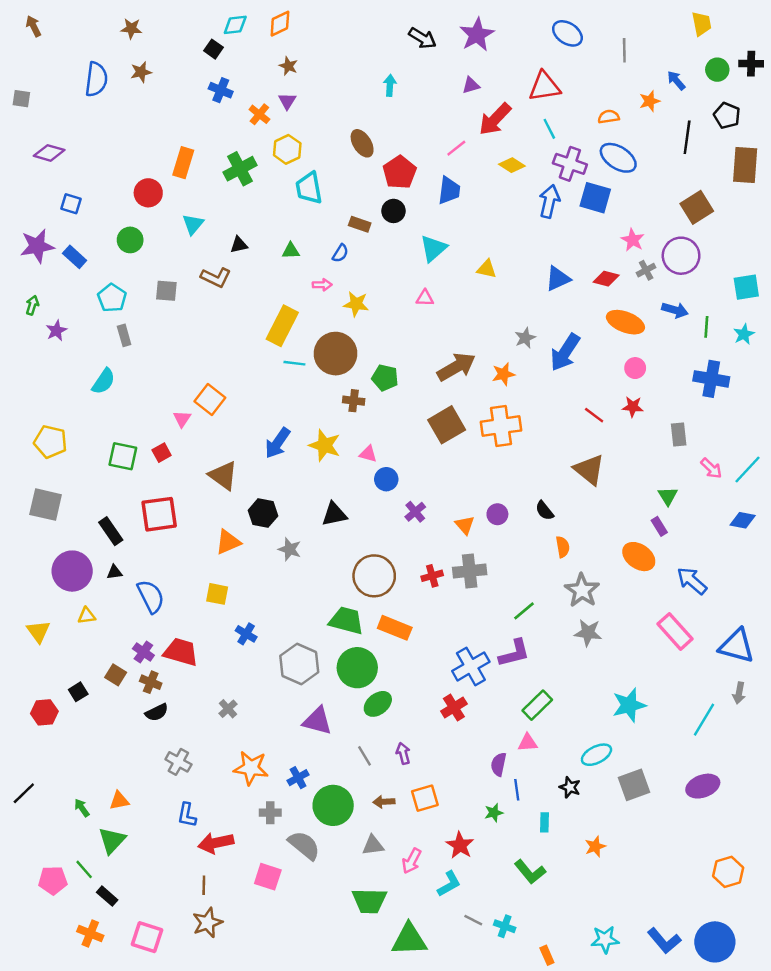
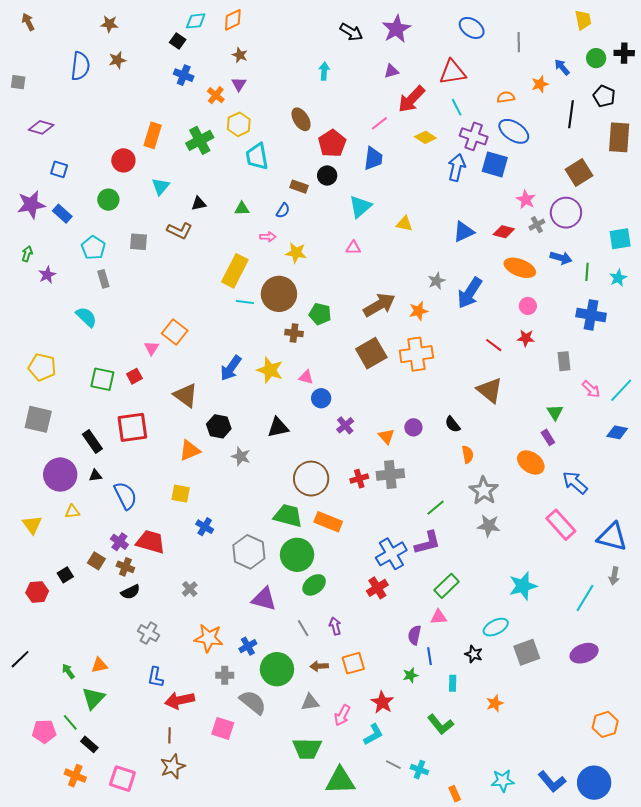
cyan semicircle: (104, 381) -> (86, 317), turned -80

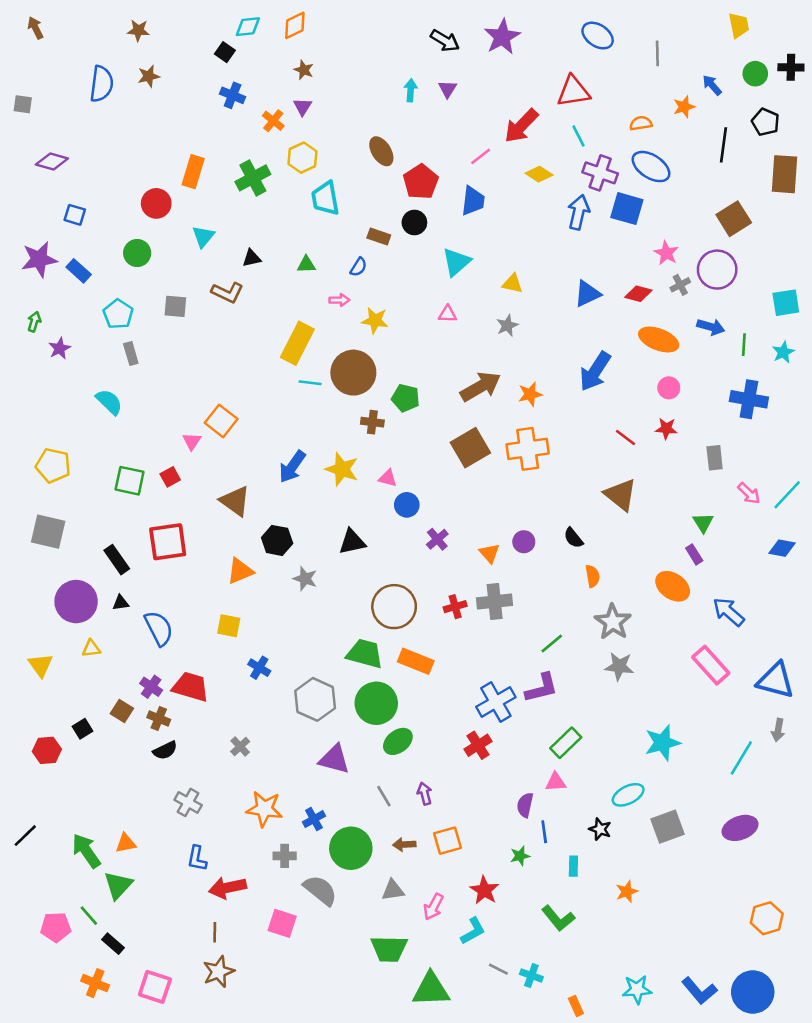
purple triangle: (391, 71) -> (447, 89), moved, turned -42
gray star: (437, 281) -> (507, 326), moved
green arrow: (68, 671) -> (86, 851), size x1.8

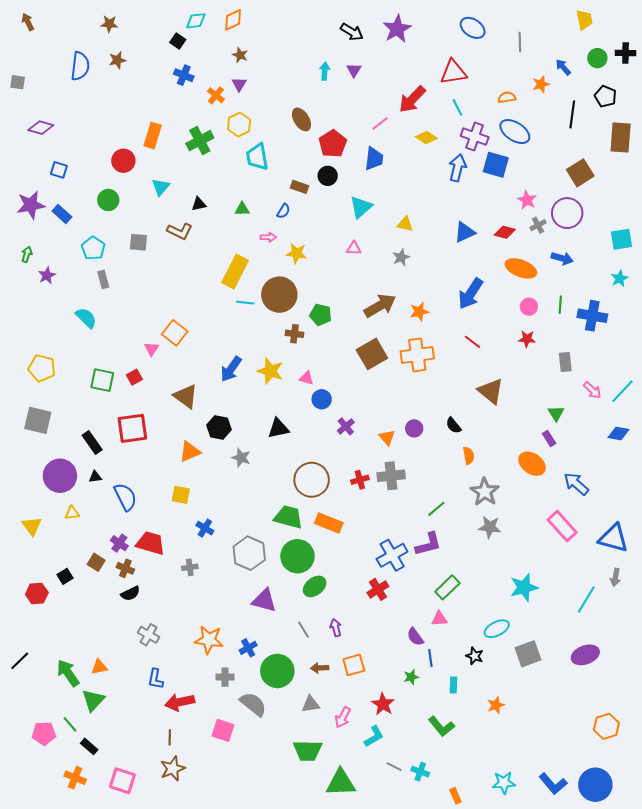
green line: (744, 345) -> (560, 305), moved
red line: (626, 437) -> (473, 342), moved
gray cross: (240, 747) -> (190, 567), moved, turned 35
purple semicircle: (525, 805) -> (415, 637), turned -48

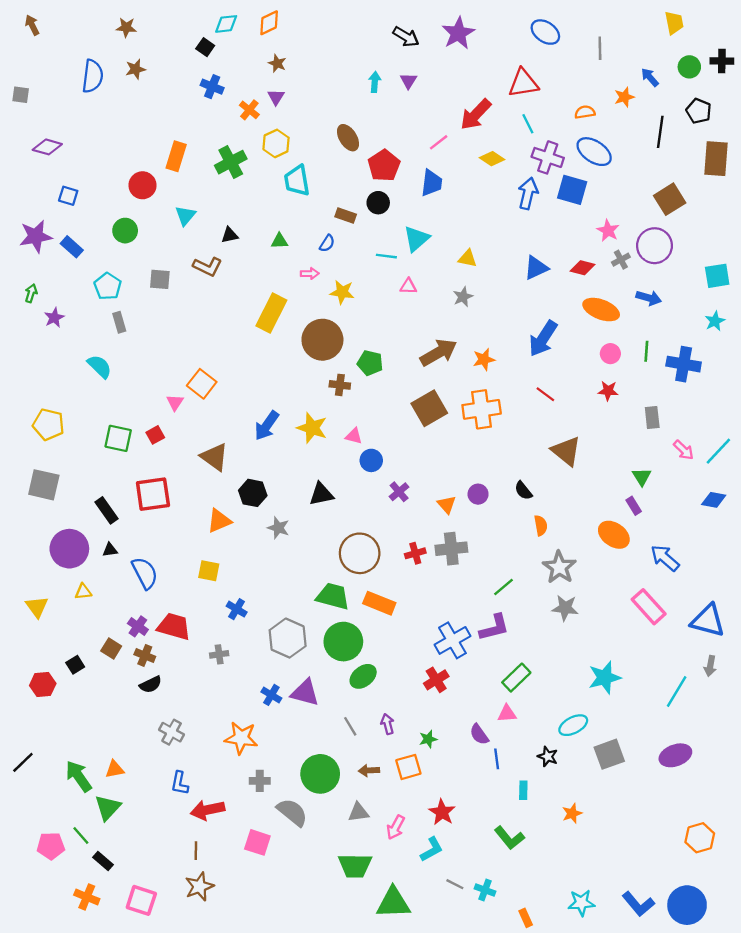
cyan line: (245, 303) -> (386, 256), moved
blue cross: (248, 648) -> (271, 695), moved, turned -30
green star: (411, 677) -> (428, 739), moved

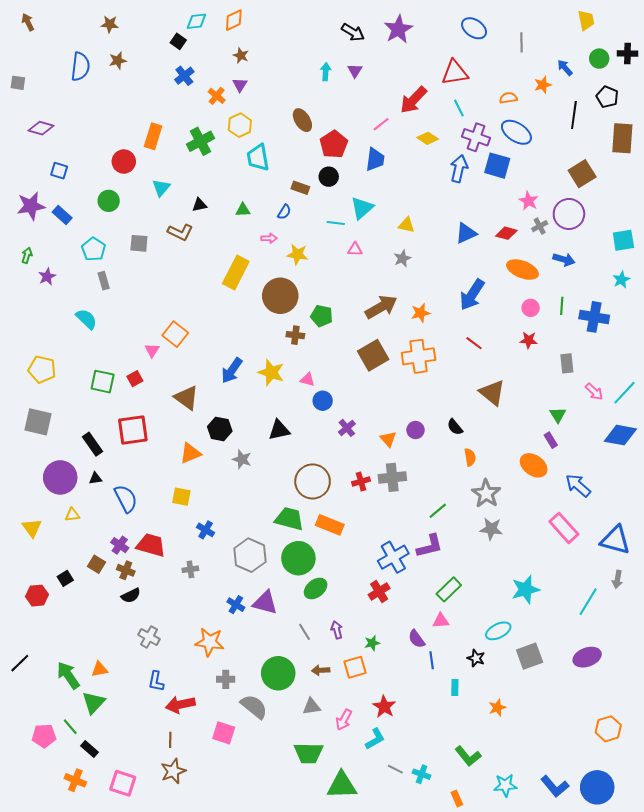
blue cross: (212, 87) -> (184, 76), turned 30
blue diamond: (714, 500) -> (620, 435), size x1.5
green L-shape: (509, 838) -> (468, 756), moved

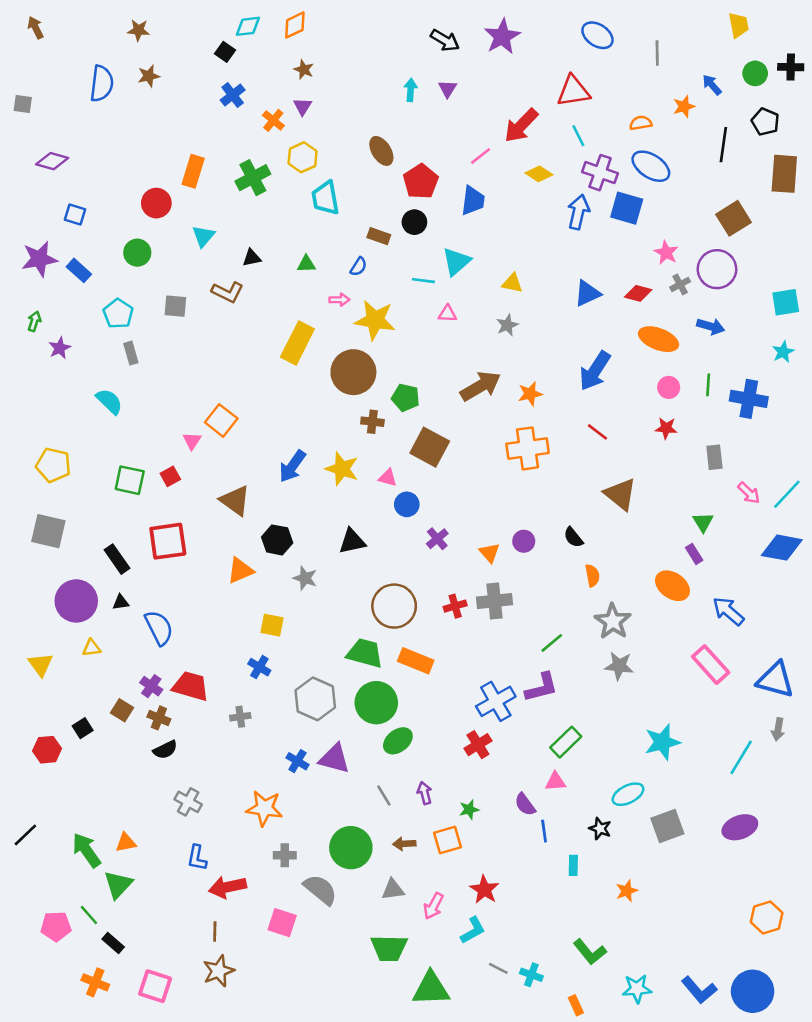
yellow star: (297, 254) -> (375, 320), size x1.5
brown square: (373, 355) -> (430, 447), moved, turned -32
yellow square: (181, 497) -> (272, 625), moved

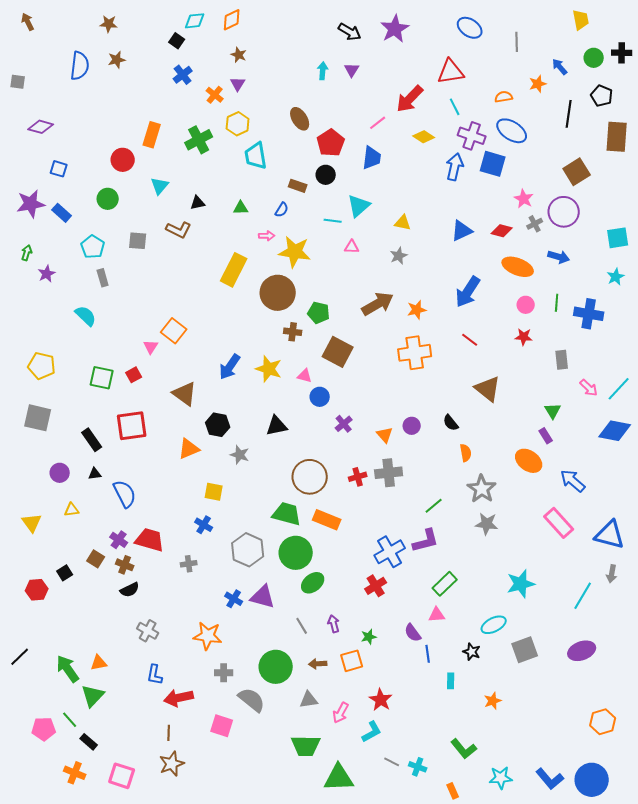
purple circle: (76, 601) -> (60, 473), size x0.6

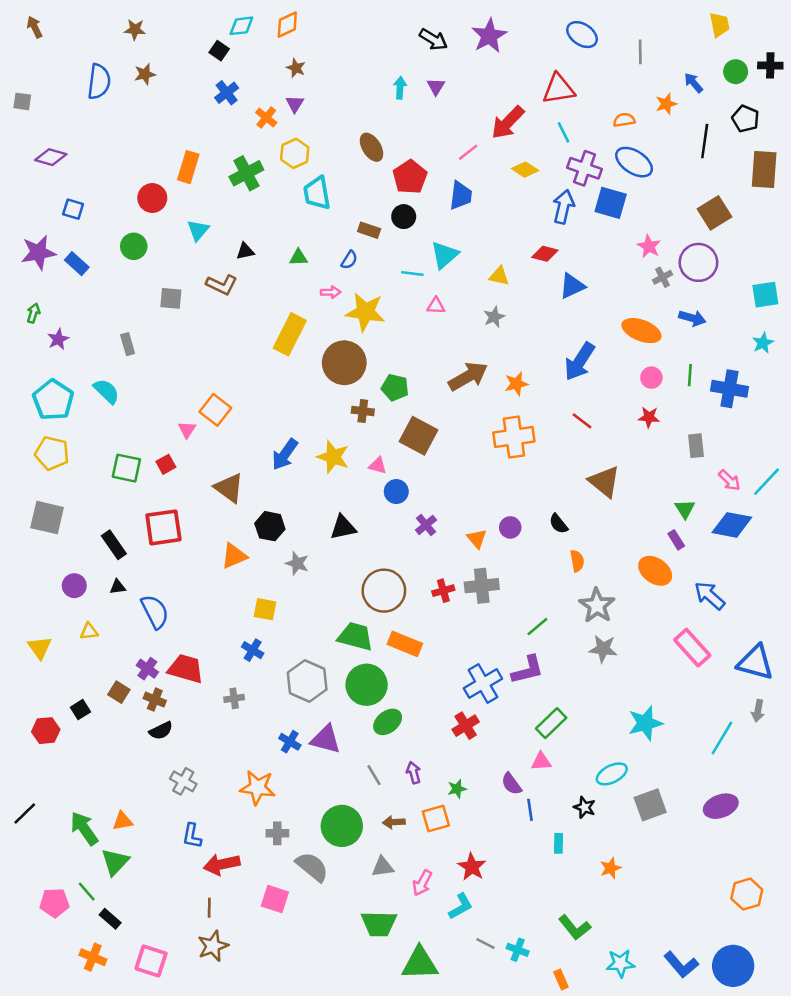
red diamond: (502, 231) -> (545, 254), moved
cyan pentagon: (93, 247) -> (53, 400), moved, size x1.4
blue diamond: (615, 431) -> (732, 525), moved

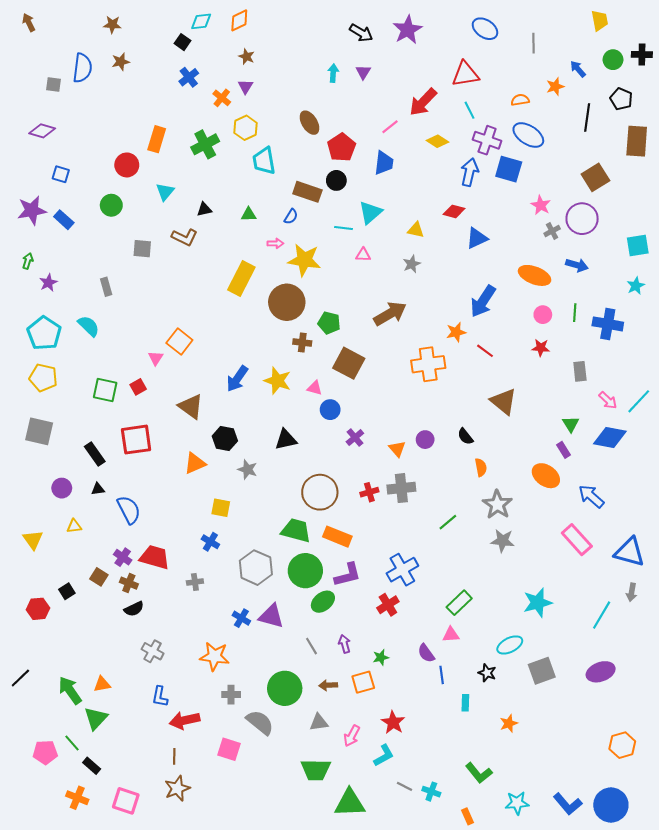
gray square: (22, 101) -> (53, 84), moved
brown rectangle: (369, 230) -> (307, 192), size x1.5
orange star: (516, 384) -> (456, 332), moved
purple L-shape: (528, 670) -> (348, 575), moved

